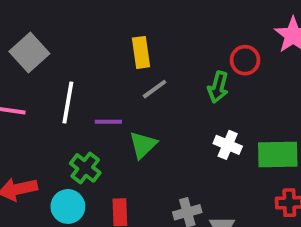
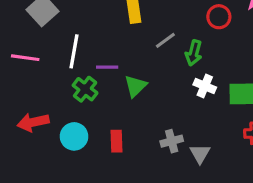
green arrow: (218, 87) -> (194, 53), moved
gray line: (155, 89) -> (165, 40), moved
green cross: (85, 168) -> (85, 89), moved

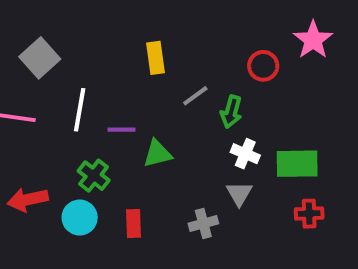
green triangle: (135, 86) -> (157, 154), turned 30
green cross: (85, 89) -> (94, 176), moved
gray triangle: (200, 154) -> (239, 194), moved

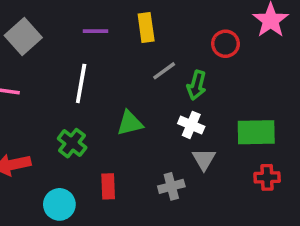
yellow rectangle: (155, 58) -> (146, 27), moved
white line: (80, 110) -> (81, 83), moved
purple line: (122, 130) -> (95, 31), moved
white cross: (245, 154) -> (191, 125), moved
cyan circle: (80, 218) -> (59, 204), moved

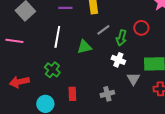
red circle: (225, 44) -> (141, 28), moved
green triangle: (130, 123) -> (84, 47), moved
gray triangle: (204, 159) -> (133, 79), moved

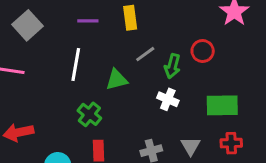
green cross: (52, 70) -> (89, 114), moved
gray triangle: (133, 79) -> (191, 146), moved

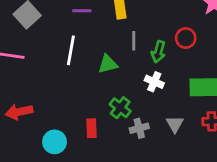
gray line: (145, 54) -> (134, 41), turned -54
green cross: (89, 114) -> (120, 108), moved

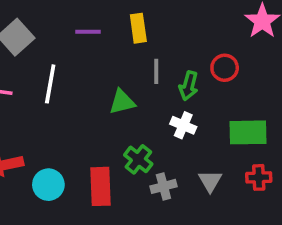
white line: (71, 50) -> (50, 84), moved
red rectangle: (91, 128) -> (101, 186), size x1.5
cyan circle: (55, 142) -> (48, 185), moved

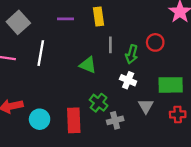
green triangle: (122, 102) -> (88, 65), turned 36
gray triangle: (210, 181) -> (146, 106), moved

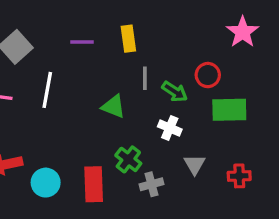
green arrow: (132, 54) -> (175, 92), turned -72
green rectangle: (171, 85) -> (229, 110), moved

